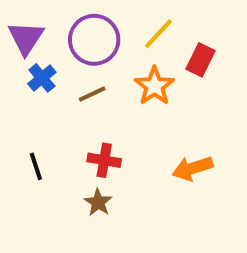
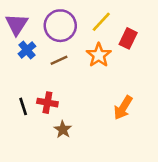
red cross: (104, 160) -> (47, 103), moved
orange arrow: (193, 168) -> (123, 108), turned -40

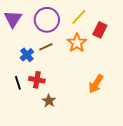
blue cross: (27, 50) -> (27, 55), moved

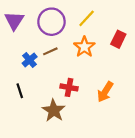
red rectangle: (100, 30) -> (118, 39), moved
red cross: (37, 80) -> (69, 87), moved
brown star: (49, 101) -> (54, 110), size x1.5

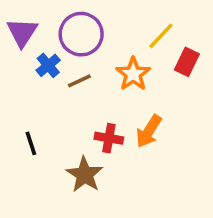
yellow line: (87, 18) -> (161, 36), moved
blue cross: (30, 60) -> (48, 65), moved
orange arrow: (105, 92) -> (149, 131), moved

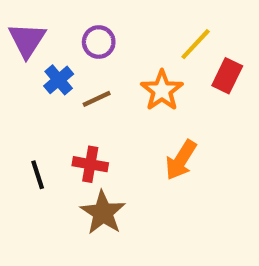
purple circle: (81, 34) -> (99, 42), size x0.6
red cross: (109, 138) -> (90, 164), moved

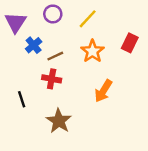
purple circle: (99, 42) -> (53, 14), moved
yellow line: (196, 44) -> (88, 19), moved
red cross: (90, 164) -> (52, 79), moved

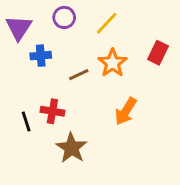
blue cross: (34, 45) -> (41, 56), turned 35
brown line: (55, 56) -> (79, 75), moved
red cross: (52, 79) -> (52, 111), moved

